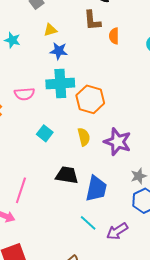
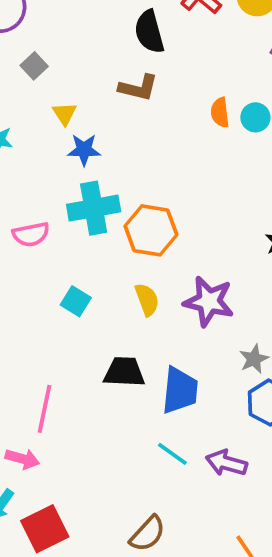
brown L-shape: (92, 20) -> (138, 88), turned -65
yellow triangle: (50, 30) -> (64, 114), turned -40
orange semicircle: (114, 36) -> (220, 113), moved
purple arrow: (117, 231) -> (226, 463), turned 55

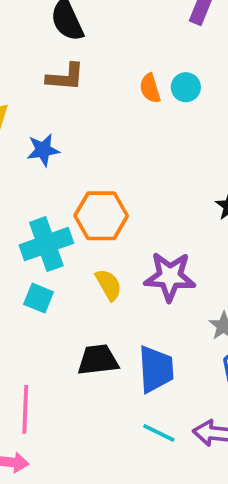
blue star: (84, 150) -> (43, 150), moved
cyan cross: (94, 208) -> (46, 244), moved

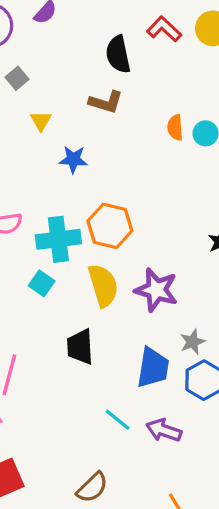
yellow semicircle: (109, 285) -> (103, 285), size x1.5
black trapezoid: (98, 360) -> (80, 347), turned -99
blue trapezoid: (156, 369) -> (153, 368), moved

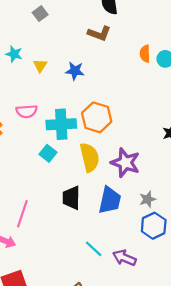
yellow triangle: (41, 121) -> (40, 66), moved
blue trapezoid: (153, 368) -> (110, 200), moved

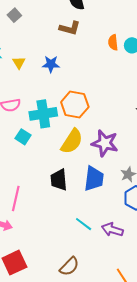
cyan square: (48, 153) -> (23, 137), moved
yellow semicircle: (90, 157) -> (72, 141), turned 52

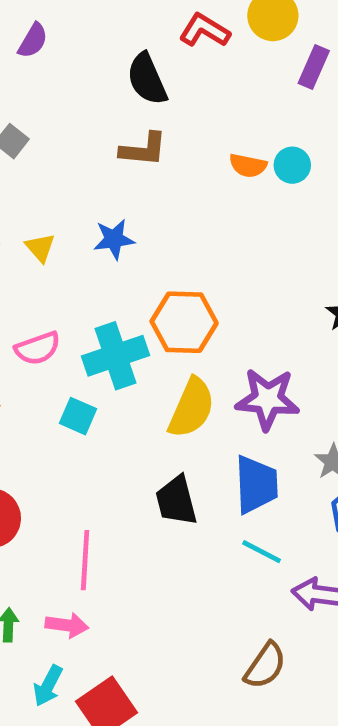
orange semicircle: (113, 42) -> (248, 166), turned -63
cyan line: (84, 224) -> (262, 552), moved
brown semicircle: (69, 266) -> (265, 666), moved

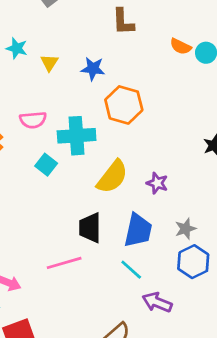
brown L-shape: (143, 149) -> (123, 22), turned 68
orange hexagon: (184, 322) -> (124, 105), moved
purple star: (268, 399) -> (157, 183), size x0.6
pink line: (85, 560) -> (64, 263), moved, turned 56

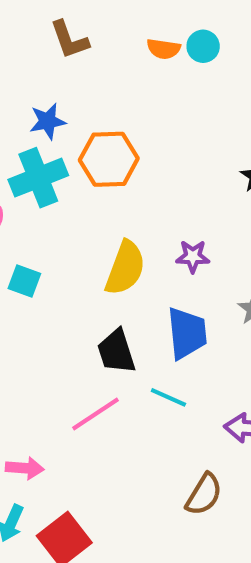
cyan cross: (77, 136) -> (38, 178), moved
cyan line: (131, 270) -> (168, 397), moved

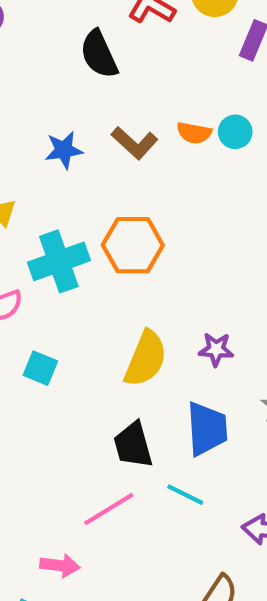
brown L-shape: (69, 40) -> (135, 143), moved, turned -30
blue star: (48, 121) -> (64, 150), moved
pink arrow: (25, 468) -> (60, 565), moved

